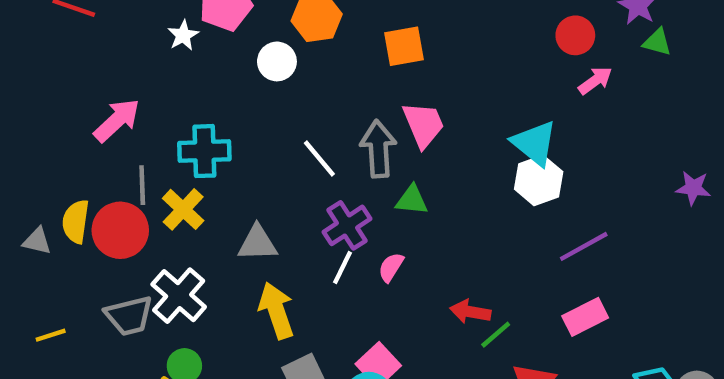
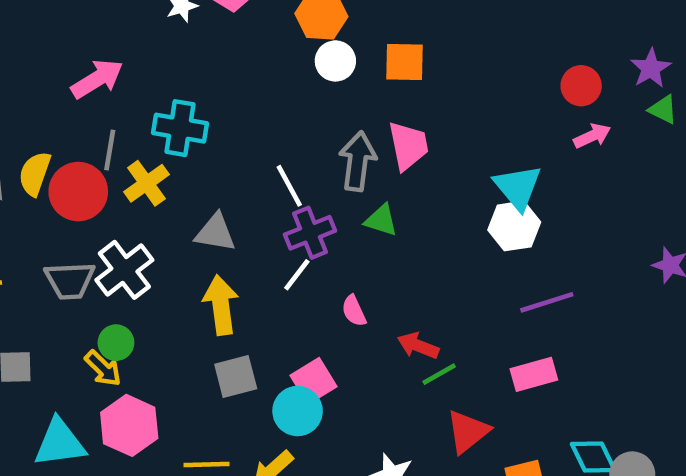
white circle: (277, 61) -> (335, 61), moved
white line: (319, 158) -> (289, 186), moved
pink semicircle: (391, 267) -> (354, 311), moved, turned -68

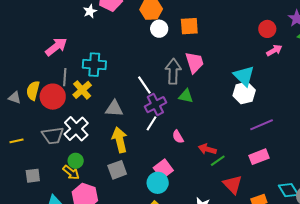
gray square: (236, 376) -> (117, 170), moved
red triangle: (468, 432) -> (233, 184), turned -30

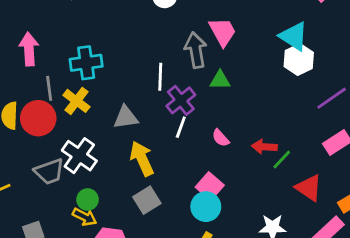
pink arrow: (56, 47) -> (29, 49), turned -45
white line: (144, 85) -> (160, 77), turned 48

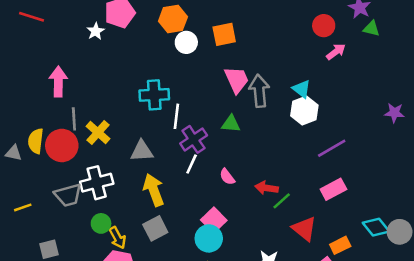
cyan triangle: (294, 36) -> (301, 89), size x0.7
gray arrow: (196, 50) -> (259, 91), moved
cyan cross: (86, 63) -> (154, 95), moved
white cross: (79, 156) -> (97, 183), turned 36
yellow arrow: (85, 217) -> (117, 238), moved, turned 30

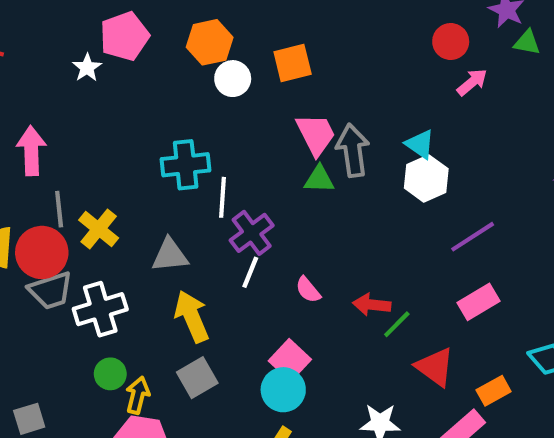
green triangle: (231, 124) -> (319, 179), moved
gray trapezoid: (68, 195) -> (51, 291), moved
yellow arrow: (117, 238) -> (138, 395), turned -135

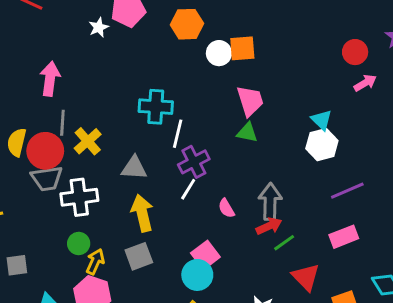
white circle: (233, 79) -> (219, 53), moved
gray arrow: (353, 150) -> (270, 202), moved
red arrow: (372, 305) -> (269, 226), turned 140

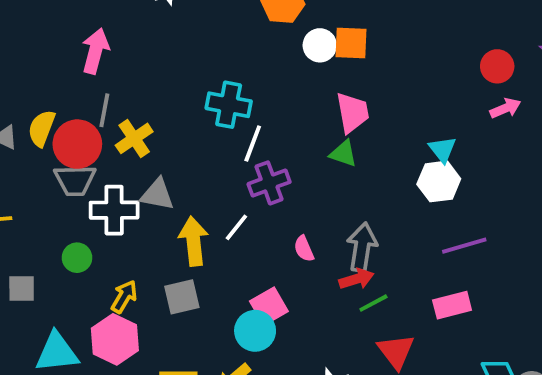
gray triangle: (134, 168) -> (157, 194), moved
white line: (188, 189) -> (236, 227), moved
green circle: (79, 244) -> (77, 258), moved

